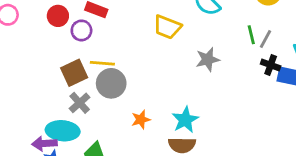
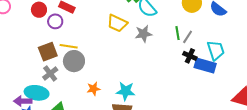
gray star: (208, 59) -> (143, 34), moved
cyan star: (185, 120) -> (126, 91), turned 30

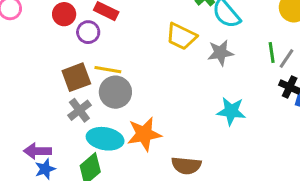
orange star: (94, 89) -> (144, 134), size x1.6
cyan star: (126, 91) -> (231, 111), moved
cyan ellipse: (37, 93) -> (105, 139), moved

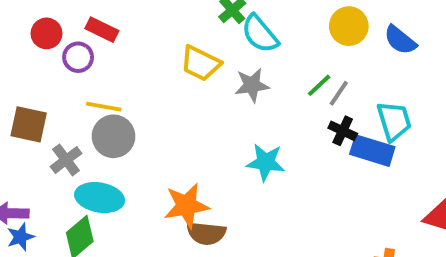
green line: (272, 53) -> (319, 85), turned 55
brown square: (76, 77) -> (29, 124), moved, turned 32
orange star: (144, 134) -> (186, 206), moved

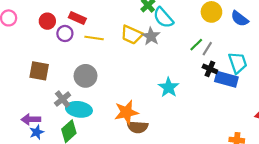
gray star: (252, 85) -> (151, 36), moved, turned -30
yellow line: (104, 107) -> (94, 38), moved
gray cross: (66, 160) -> (63, 99), moved
cyan star: (266, 162) -> (169, 87), turned 30

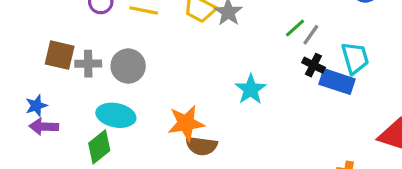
gray cross: (63, 99) -> (88, 64), moved, turned 35
blue star: (37, 132) -> (36, 106), moved

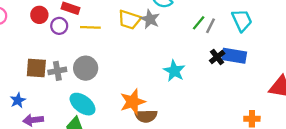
cyan trapezoid: (355, 58) -> (242, 20), moved
black cross: (313, 65) -> (217, 57), moved, turned 35
blue star: (36, 106) -> (18, 100), moved
cyan ellipse: (116, 115) -> (83, 104), turned 35

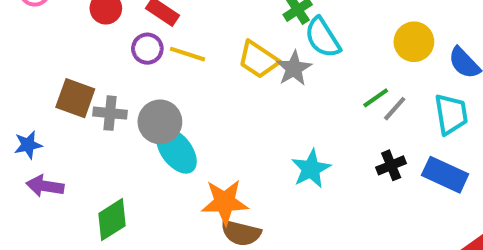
purple circle: (59, 26) -> (147, 49), moved
blue rectangle: (234, 56) -> (445, 175), moved
cyan ellipse: (83, 104) -> (176, 151), moved

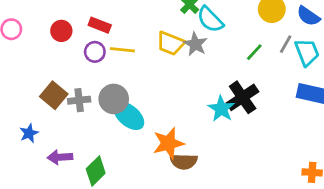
brown square: (75, 98) -> (54, 95), turned 32
gray line: (395, 109) -> (286, 44), moved
black cross: (391, 165) -> (243, 97), moved, size x1.6
purple arrow: (45, 186) -> (60, 157), moved

